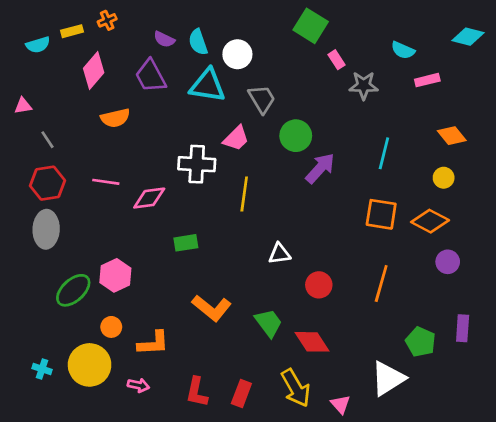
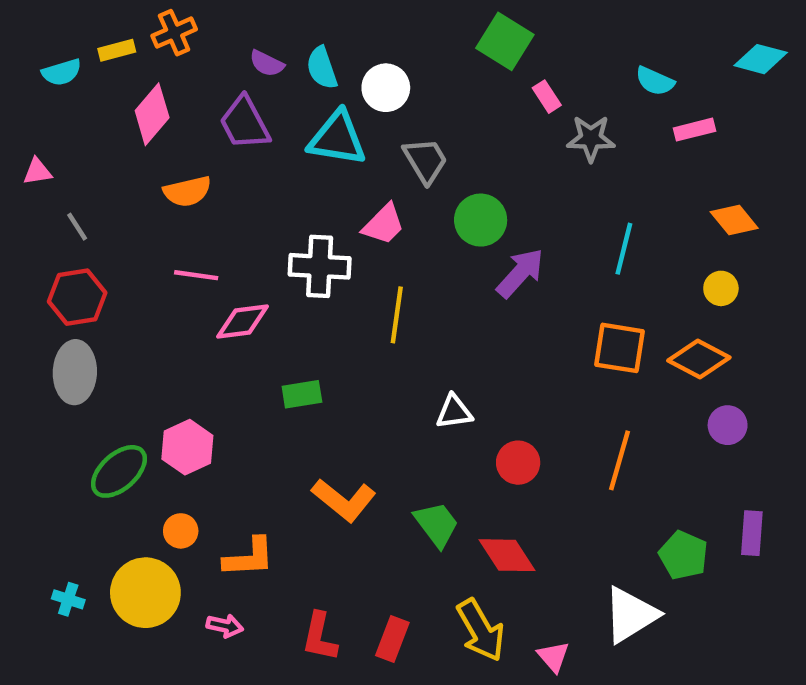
orange cross: (107, 20) -> (174, 33), size x1.4
pink line: (106, 182) -> (196, 275), moved

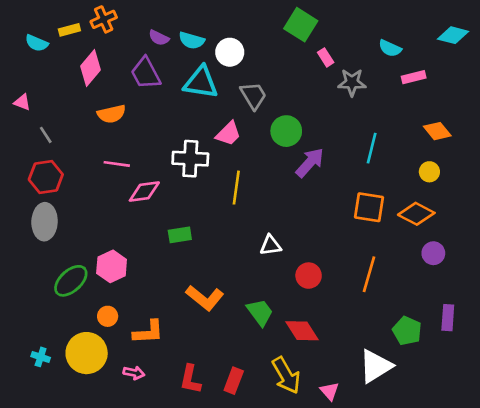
cyan semicircle: (322, 68) -> (192, 40), turned -55
cyan semicircle: (62, 72) -> (37, 43), turned 40
pink triangle: (37, 172) -> (22, 102), turned 30

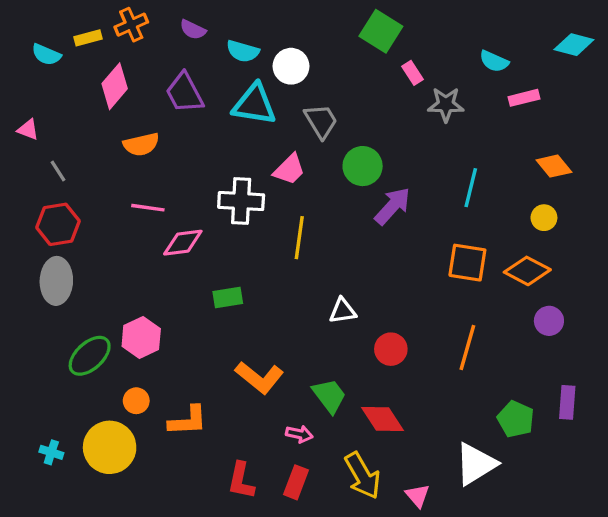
purple semicircle: (159, 38) -> (193, 30), moved
pink arrow: (134, 373) -> (299, 434), moved

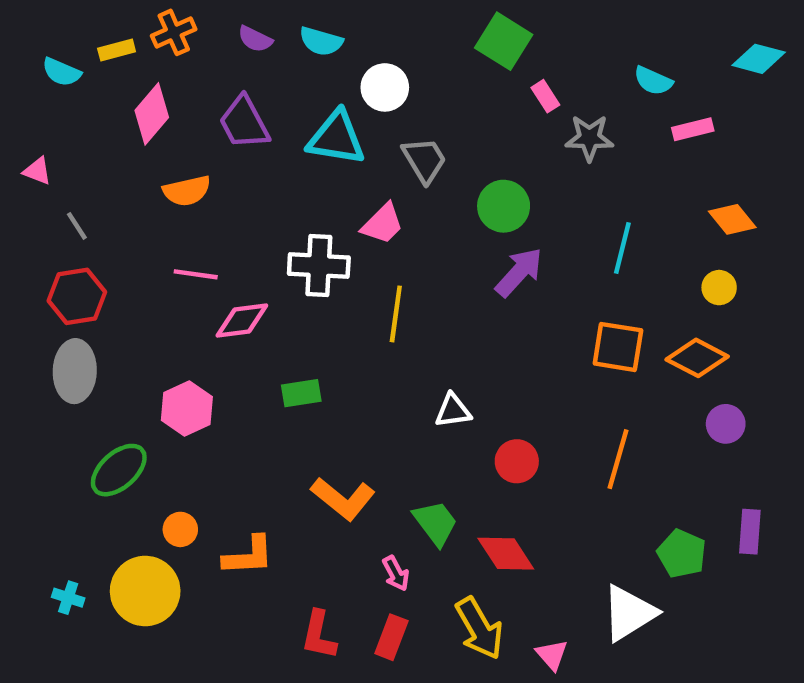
cyan semicircle: (243, 51) -> (321, 41), moved
green circle: (363, 166) -> (504, 206), moved
pink hexagon: (141, 337) -> (187, 408), moved
pink arrow: (299, 434) -> (396, 573), turned 50

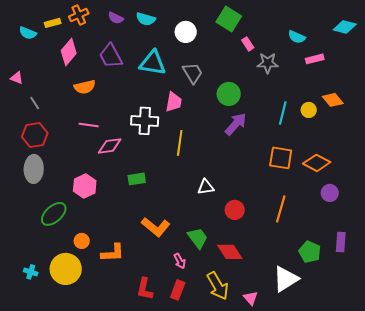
white circle: (385, 87) -> (186, 32), moved
pink trapezoid: (383, 224) -> (174, 102), turned -35
yellow circle: (719, 288) -> (309, 110), moved

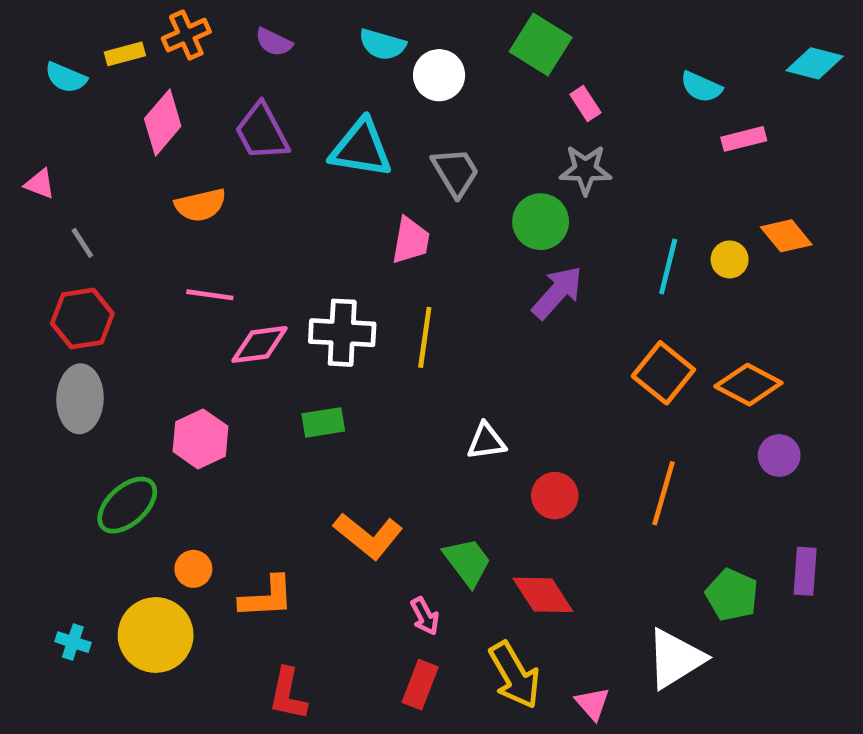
cyan semicircle: (146, 19) -> (382, 44), moved
gray star: (268, 63) -> (585, 170), moved
white cross: (145, 121) -> (342, 333), moved
orange square: (281, 158) -> (663, 373), turned 30
red L-shape: (145, 289) -> (288, 694), moved

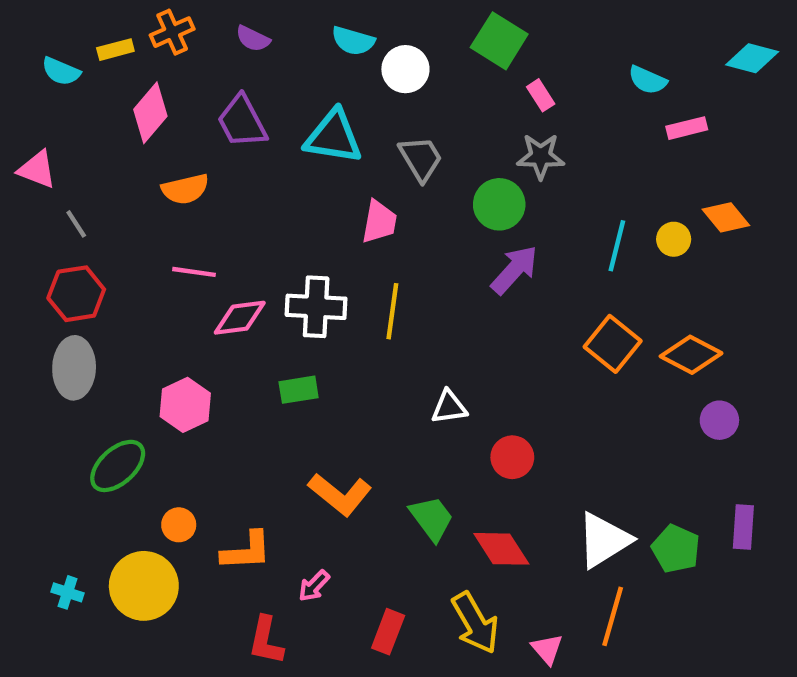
pink triangle: (40, 184) -> (37, 169), size x1.4
orange line: (663, 493) -> (613, 616), moved
pink arrow: (425, 616) -> (314, 586), moved, turned 72
white triangle: (675, 659) -> (604, 540), moved

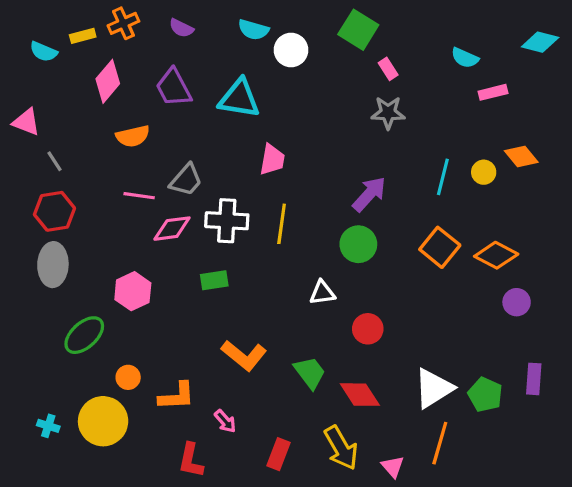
gray trapezoid: (421, 159) -> (186, 180), moved, turned 72
green circle: (499, 204) -> (358, 244), moved
pink arrow: (314, 586) -> (225, 421), turned -85

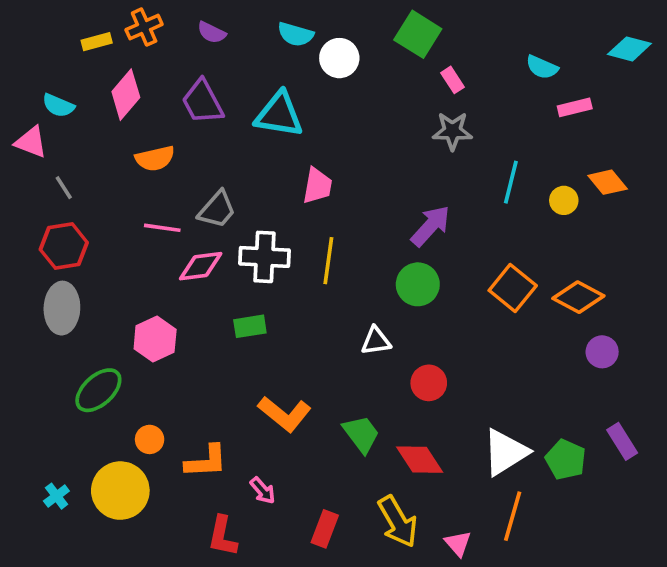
cyan semicircle: (44, 52) -> (58, 105), moved
cyan line: (443, 177) -> (511, 182), moved
purple rectangle: (534, 379) -> (622, 441), turned -36
cyan cross: (48, 426) -> (56, 496), turned 35

